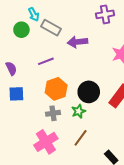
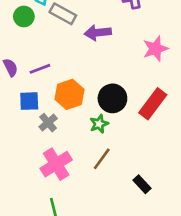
purple line: (46, 61) -> (40, 69), moved
blue square: (16, 94) -> (29, 101), moved
gray cross: (53, 113) -> (48, 123), moved, turned -32

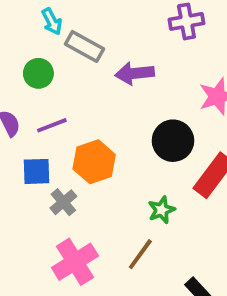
green circle: (24, 16) -> (38, 73), moved
black circle: (112, 98) -> (173, 141), moved
green star: (99, 124) -> (161, 210), moved

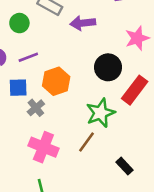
green star: (161, 210) -> (100, 113), size x1.6
pink cross: (75, 262) -> (43, 147), turned -36

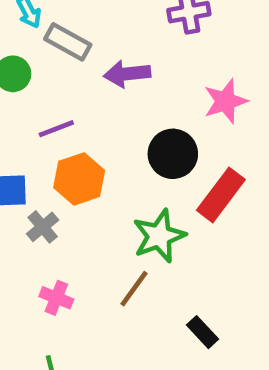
purple line: (28, 57) -> (56, 129), moved
pink cross: (43, 147) -> (56, 298), size x0.6

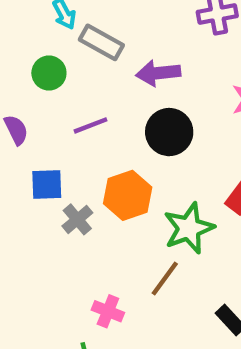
black circle: (173, 154) -> (169, 132), moved
orange hexagon: (79, 179) -> (128, 195), moved
pink cross: (56, 298) -> (108, 311), moved

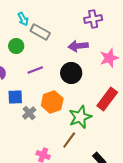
purple arrow: (158, 73) -> (78, 46), moved

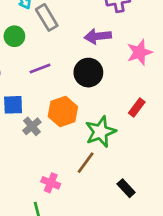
gray rectangle: (40, 32) -> (47, 17), turned 30
red rectangle: (107, 99) -> (137, 108), size x0.6

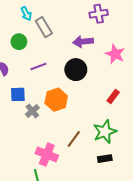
pink star: (139, 52) -> (115, 54), turned -30
green star: (100, 132) -> (105, 132), moved
pink cross: (51, 183) -> (47, 154), size x1.5
black rectangle: (126, 188) -> (105, 159), turned -56

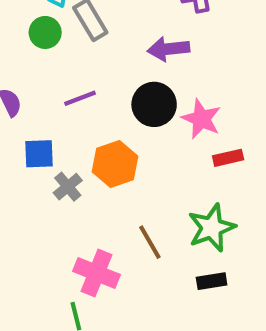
green circle: (19, 42) -> (45, 32), moved
pink star: (115, 54) -> (201, 119), moved
red rectangle: (113, 97) -> (228, 158), turned 40
brown line: (74, 139) -> (150, 242), turned -66

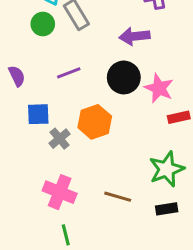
brown line: (150, 242) -> (118, 197), moved, turned -44
pink cross: (97, 273) -> (60, 192), moved

